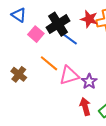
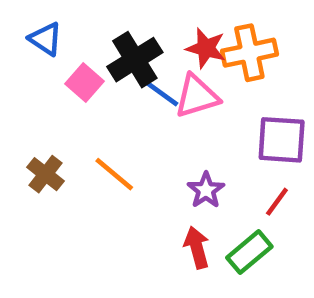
orange line: (49, 63) -> (114, 174), moved
pink triangle: (69, 75) -> (197, 96), moved

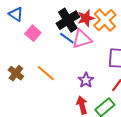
red star: (206, 48) -> (86, 18), turned -30
orange cross: (249, 53) -> (105, 20), turned -30
black cross: (135, 60) -> (68, 20), moved

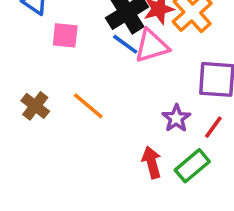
pink square: (33, 33) -> (65, 35), turned -35
purple star: (86, 80) -> (176, 118), moved

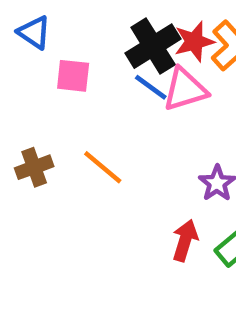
brown cross: (35, 106) -> (34, 167), turned 32
red arrow: (152, 162) -> (185, 240), turned 32

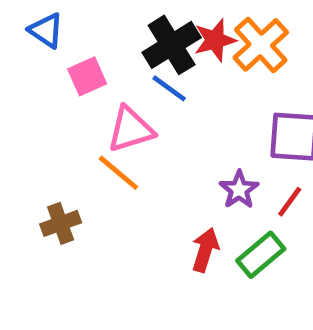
pink square: (73, 76) -> (87, 76), turned -30
pink triangle: (185, 90) -> (131, 129), moved
brown cross: (34, 167) -> (61, 223), moved

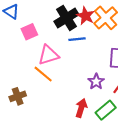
red star: (215, 40) -> (86, 16), turned -30
blue line: (169, 88) -> (77, 39), moved, turned -42

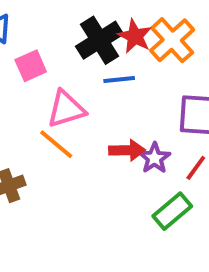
red arrow: (81, 108) -> (127, 150), moved, turned 72

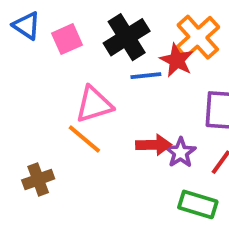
red star: (135, 36) -> (177, 60), moved
pink square: (31, 66) -> (67, 39), moved
green rectangle: (172, 211) -> (198, 204), turned 57

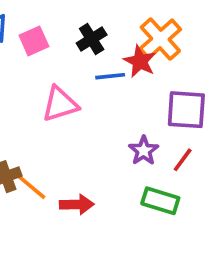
black cross: (127, 37) -> (92, 39), size x0.7
orange line: (84, 139) -> (30, 186), moved
red arrow: (154, 145) -> (77, 204), moved

